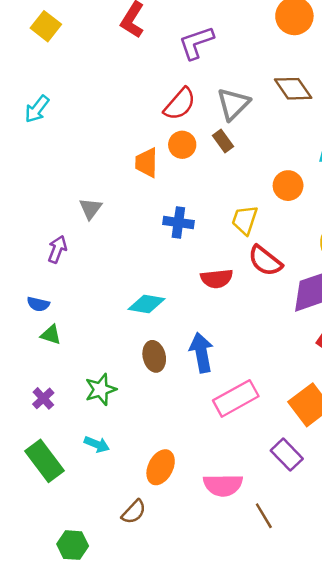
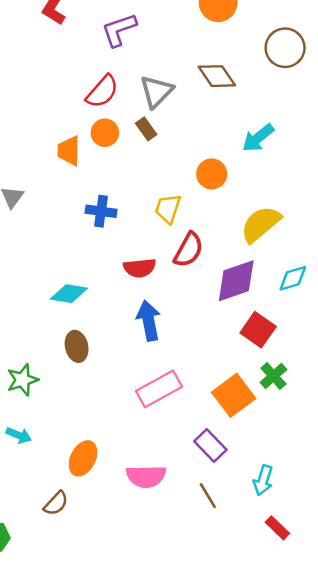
red semicircle: (265, 261) -> (189, 250), turned -99
blue arrow: (201, 353) -> (149, 321), moved
brown line: (264, 516) -> (208, 496), moved

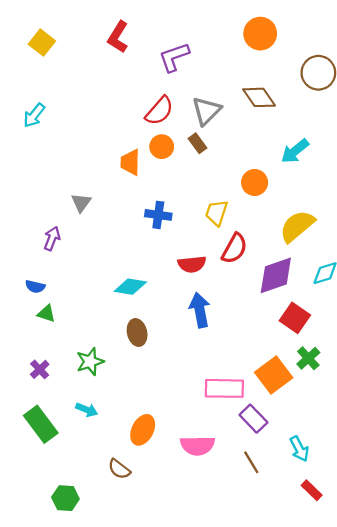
pink rectangle: (159, 389) -> (224, 388), moved, turned 30
cyan arrow: (263, 480) -> (299, 449), turned -45
brown semicircle: (56, 503) -> (119, 469), turned 85

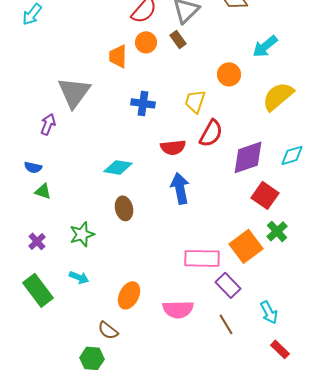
gray triangle: (81, 203) -> (74, 92), size x1.8
yellow semicircle: (297, 226) -> (278, 96), moved
green hexagon: (65, 498) -> (92, 358), moved

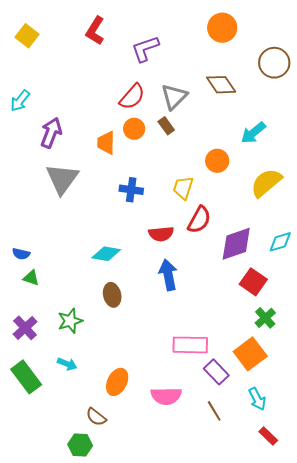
purple arrow: (48, 124) -> (51, 133), moved, size x1.4
purple cross: (37, 241) -> (25, 328), size x1.4
orange square: (246, 246) -> (250, 354), moved

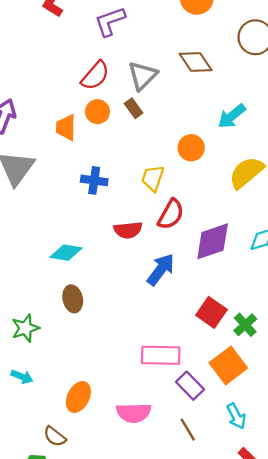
blue arrow: (168, 275) -> (161, 270), moved, turned 48
red square: (253, 282) -> (211, 312), moved

